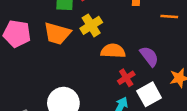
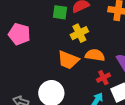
orange trapezoid: (57, 33) -> (68, 60), moved

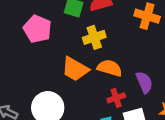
pink pentagon: (19, 34) -> (37, 29), moved

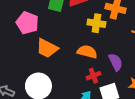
yellow cross: (94, 37) -> (96, 23), moved, turned 30
orange trapezoid: (75, 69) -> (47, 48), moved

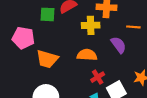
purple semicircle: (116, 62) -> (119, 45), moved

